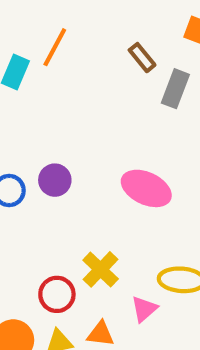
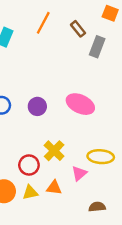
orange line: (55, 47) -> (43, 23), moved
purple circle: (55, 180) -> (37, 106), moved

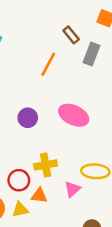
orange line: (43, 23) -> (48, 64), moved
yellow cross: (54, 151) -> (46, 165), turned 36
orange triangle: (54, 188) -> (39, 196), moved

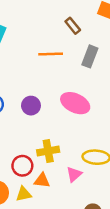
gray rectangle: (91, 54) -> (90, 56), moved
orange line: (48, 64) -> (51, 54), turned 60

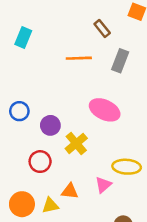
purple circle: (31, 106) -> (50, 125), moved
yellow cross: (48, 151) -> (76, 143), moved, turned -30
red circle: (22, 166) -> (40, 162), moved

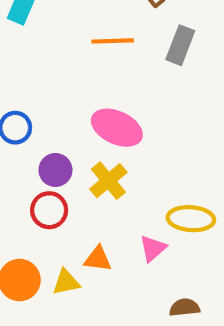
pink ellipse: (105, 110) -> (117, 128), moved
purple circle: (50, 125) -> (55, 170), moved

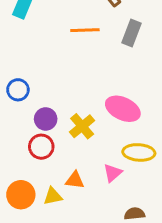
pink ellipse: (117, 128) -> (123, 109), moved

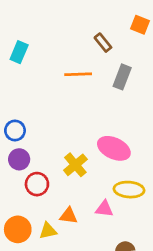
purple circle: (46, 119) -> (19, 159), moved
pink triangle: (113, 173) -> (104, 209), turned 48

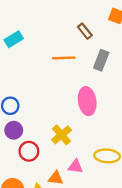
cyan rectangle: (19, 52) -> (14, 39), turned 36
pink ellipse: (114, 148) -> (87, 101), moved, turned 56
pink triangle: (104, 209) -> (76, 166), moved

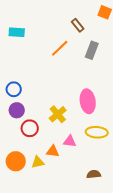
cyan rectangle: (14, 39) -> (17, 32), turned 35
orange line: (64, 58) -> (60, 48), turned -42
pink ellipse: (87, 101) -> (88, 101), moved

